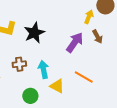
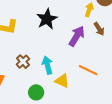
black star: (34, 33) -> (47, 19), moved
brown cross: (19, 64) -> (23, 62), turned -32

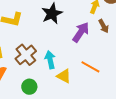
brown cross: (23, 62) -> (26, 55), size x1.5
green circle: (36, 92) -> (29, 87), moved

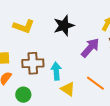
brown cross: (26, 55) -> (33, 63), turned 30
green circle: (29, 87) -> (23, 95), moved

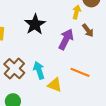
brown cross: (33, 63) -> (14, 69), turned -30

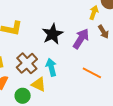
black star: (35, 24) -> (52, 34), moved
yellow triangle: (55, 85) -> (39, 84), moved

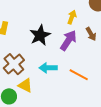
yellow arrow: (94, 12) -> (72, 17), moved
cyan arrow: (51, 67) -> (48, 68), moved, turned -78

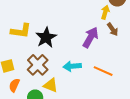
yellow arrow: (72, 17) -> (105, 12), moved
black star: (40, 35) -> (46, 37), moved

